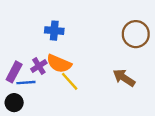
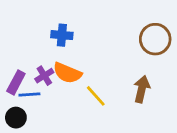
brown arrow: (124, 78) -> (142, 89), turned 70
yellow line: (70, 81) -> (96, 96), moved

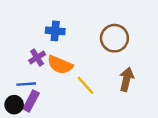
brown circle: (155, 39) -> (114, 38), moved
purple cross: (44, 76) -> (37, 58), moved
purple rectangle: (16, 82) -> (31, 101), moved

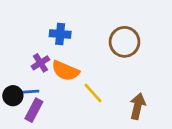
brown arrow: (127, 79) -> (138, 106), moved
black circle: (14, 105) -> (13, 96), moved

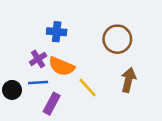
blue line: (29, 92) -> (38, 83), moved
brown arrow: (138, 106) -> (128, 80), moved
purple rectangle: (34, 110) -> (52, 104), moved

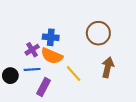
blue cross: (57, 32) -> (51, 37), moved

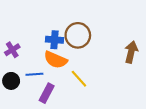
brown circle: (98, 33) -> (78, 35), moved
purple cross: (32, 50) -> (12, 50), moved
brown arrow: (108, 67) -> (131, 52), moved

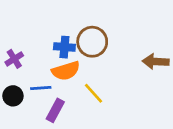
brown arrow: (131, 52) -> (156, 62), turned -100
orange semicircle: (56, 60) -> (66, 71), turned -40

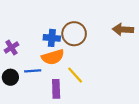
brown arrow: (156, 62) -> (123, 29), moved
purple rectangle: (55, 110) -> (56, 89), moved, turned -30

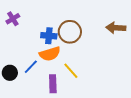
purple cross: (11, 47) -> (13, 19), moved
blue line: (33, 71) -> (31, 67), turned -42

